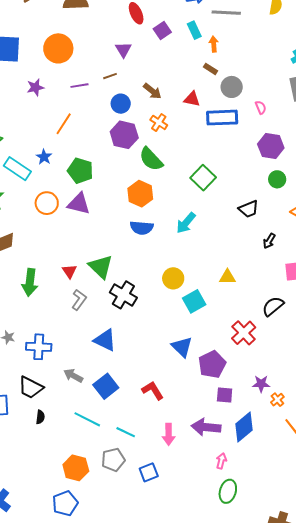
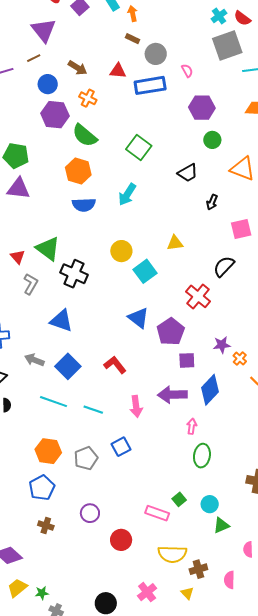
purple triangle: (123, 50) -> (44, 30), size x1.5
gray pentagon: (113, 460) -> (86, 458), moved

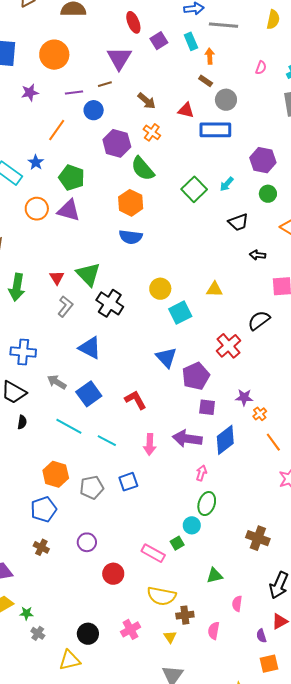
pink semicircle: (187, 71) -> (261, 68), moved, turned 40
blue circle: (48, 84) -> (94, 110), moved
cyan arrow: (127, 194) -> (227, 184), moved, size x0.7
black arrow: (212, 202) -> (258, 255), turned 63
cyan circle: (210, 504) -> (192, 525), moved

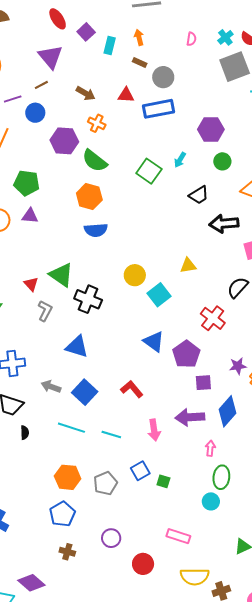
cyan rectangle: (191, 41) -> (110, 46), moved, turned 48
purple triangle: (69, 210) -> (30, 216), size x0.7
black arrow: (258, 255) -> (224, 224), size x1.8
green square: (177, 543) -> (163, 481), moved, turned -32

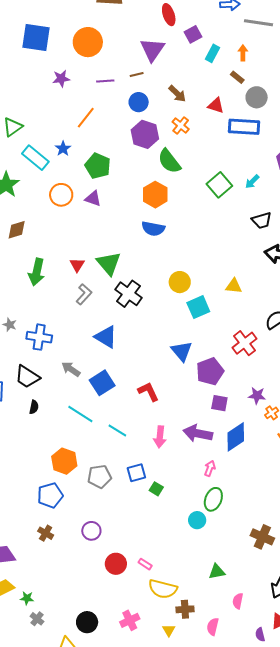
blue circle: (35, 113) -> (139, 102), moved
pink rectangle: (178, 536) -> (145, 564), moved, size x0.6

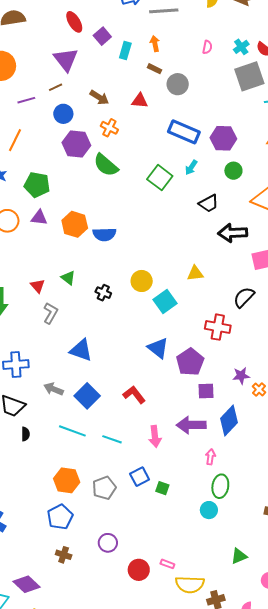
blue rectangle: (244, 127) -> (184, 132), moved, turned 32
orange hexagon: (155, 195) -> (75, 224), moved
green triangle: (109, 263) -> (68, 278), size x0.6
black cross: (128, 294) -> (103, 293), moved, size x0.6
red cross: (244, 343) -> (218, 327), turned -30

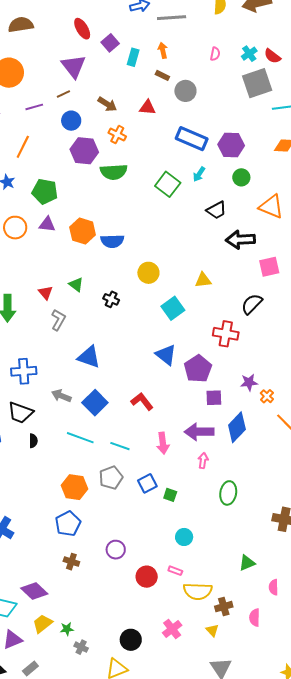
green semicircle: (106, 165) -> (114, 172), turned -44
yellow circle: (142, 281) -> (148, 273), moved
pink arrow: (210, 457) -> (203, 461), moved
gray pentagon: (104, 488) -> (111, 478), moved
cyan circle: (209, 510) -> (184, 537), moved

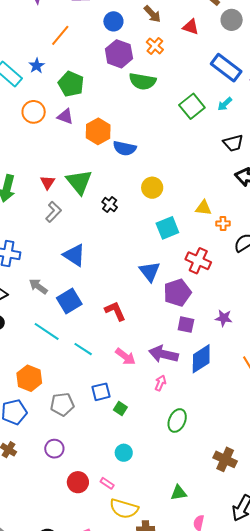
green triangle: (76, 285) -> (79, 182), size x1.8
red cross: (226, 334) -> (198, 261), moved
orange cross: (267, 396) -> (223, 223), moved, turned 32
pink arrow: (163, 443) -> (125, 357), turned -60
gray pentagon: (111, 478) -> (62, 404), moved

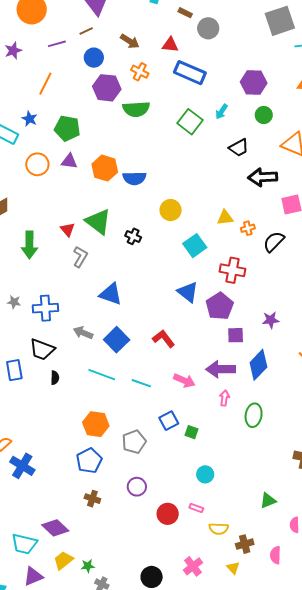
blue rectangle: (226, 68) -> (190, 73), moved
green ellipse: (177, 421) -> (254, 415), moved
yellow semicircle: (124, 509) -> (219, 529), size x0.7

